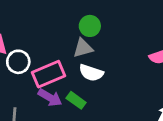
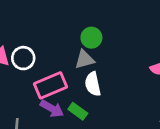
white circle: (18, 62) -> (23, 58), moved
white semicircle: (91, 73) -> (93, 84), turned 60

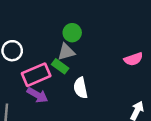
white semicircle: (93, 84) -> (81, 88), moved
green rectangle: (78, 111) -> (60, 66), moved

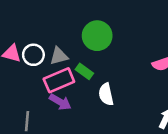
green circle: (72, 33) -> (97, 36), size x1.5
gray triangle: (66, 52) -> (59, 56), moved

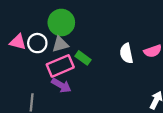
green circle: (97, 36) -> (61, 23), moved
white semicircle: (106, 94) -> (126, 53), moved

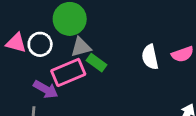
gray triangle: (60, 44) -> (81, 47), moved
purple arrow: (61, 85) -> (46, 89), moved

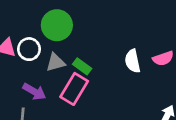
gray triangle: (81, 47) -> (56, 62), moved
pink rectangle: (68, 72) -> (74, 89), moved, turned -36

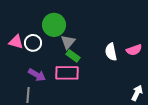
gray triangle: (56, 62) -> (68, 42), moved, turned -35
pink rectangle: (74, 89) -> (67, 73), turned 60

